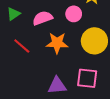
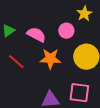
pink semicircle: (43, 18) -> (36, 35), turned 48

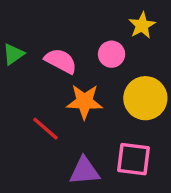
red line: (16, 62) -> (46, 129), moved

